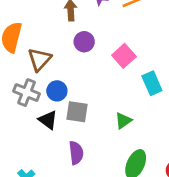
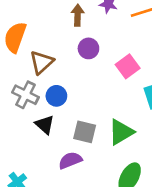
gray square: (77, 112) -> (85, 132), moved
green triangle: (123, 121) -> (121, 132), size x1.5
purple semicircle: (76, 153) -> (70, 160), turned -110

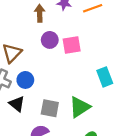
pink square: (128, 66) -> (72, 45), moved, turned 30

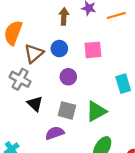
purple circle: (50, 40) -> (68, 77), moved
blue circle: (25, 80) -> (59, 49), moved

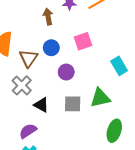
gray cross: (20, 79) -> (22, 85), turned 30
green triangle: (96, 111) -> (100, 98), turned 30
purple semicircle: (55, 133) -> (28, 131), moved

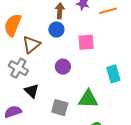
blue circle: (51, 48) -> (56, 30), moved
gray cross: (22, 85) -> (18, 68), turned -30
gray square: (73, 104) -> (60, 108), moved

